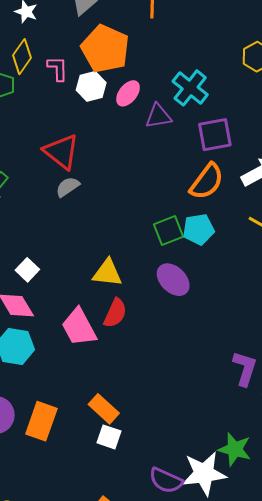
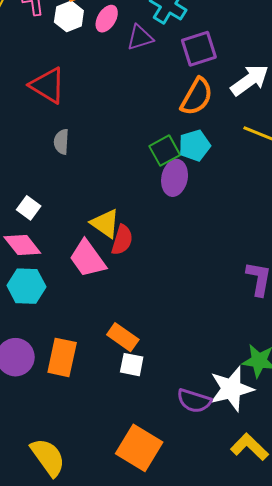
gray semicircle: (68, 187) -> (61, 142), moved, turned -45
yellow triangle: (107, 273) -> (105, 223), moved, turned 36
purple ellipse: (173, 280) -> (175, 178), moved, turned 64

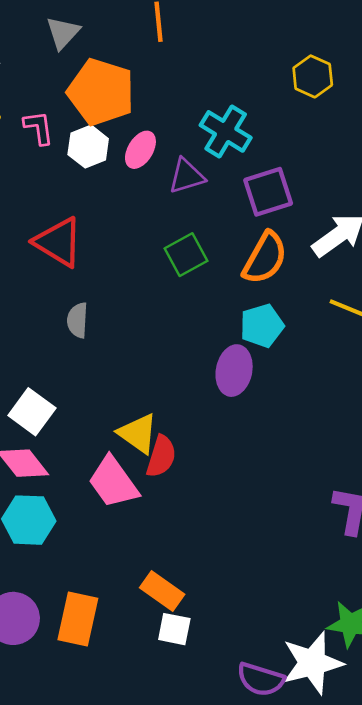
green square: (165, 151) -> (186, 255), moved
white square: (29, 208) -> (32, 412), size x1.4

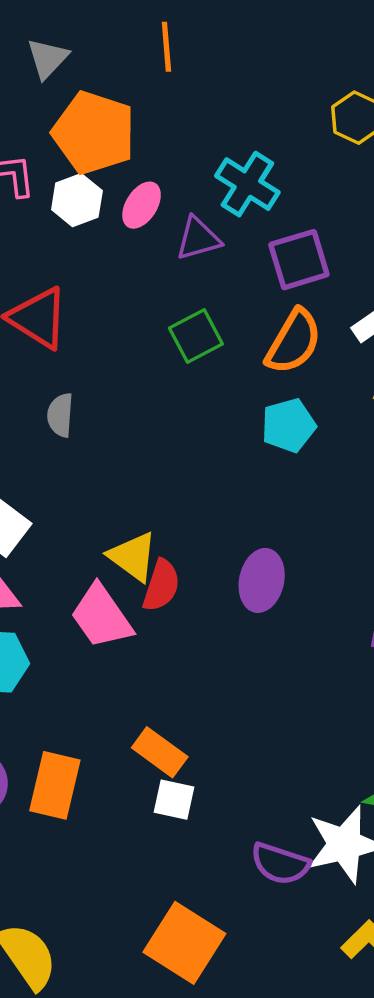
purple ellipse: (234, 371) -> (262, 580), moved

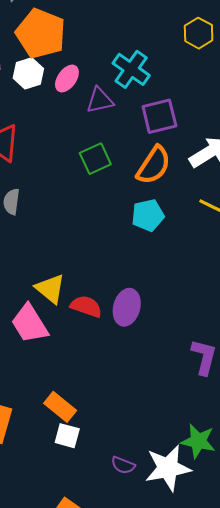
red semicircle: (161, 585) -> (86, 306), moved, turned -92
purple semicircle: (280, 864) -> (123, 465), moved, size x0.7

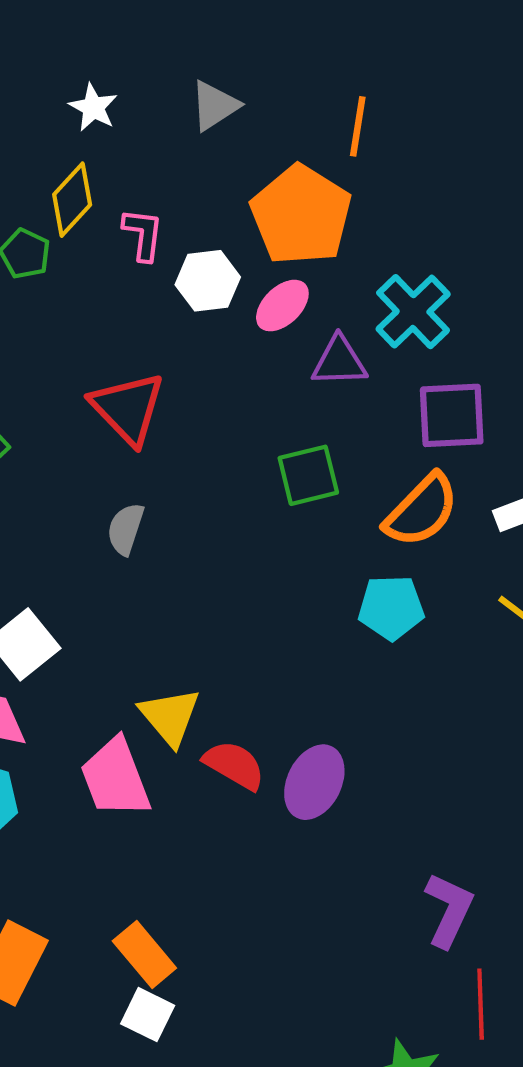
orange pentagon: (41, 34) -> (301, 215), moved

